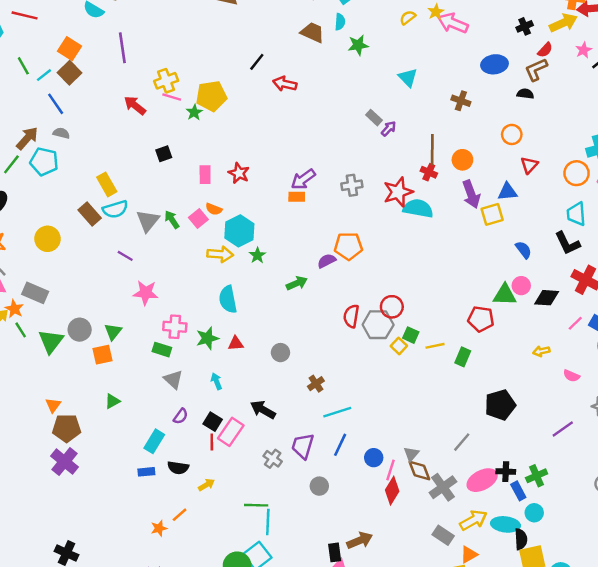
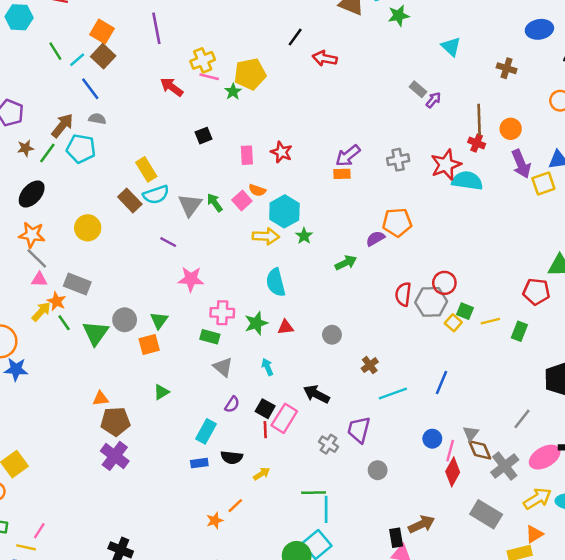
orange triangle: (53, 405) -> (101, 399), turned 49
blue line: (340, 445) -> (441, 383), moved
gray rectangle: (443, 535) -> (486, 514), moved, size x1.4

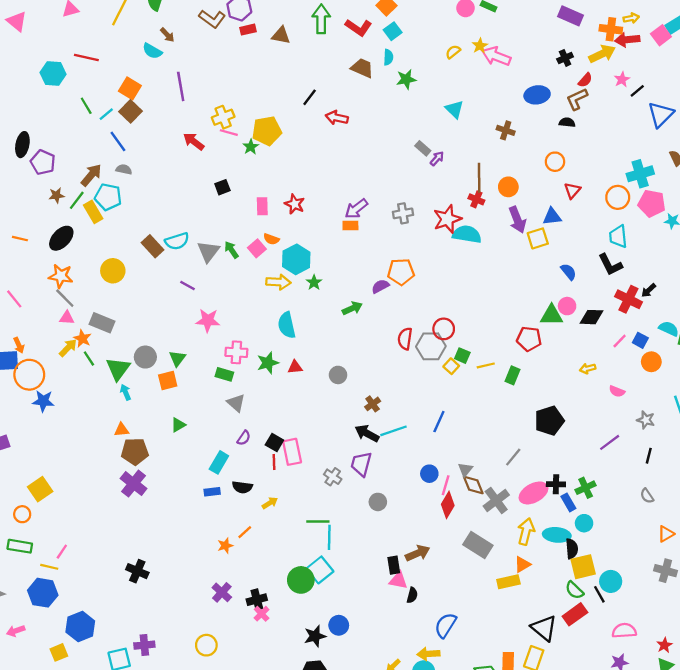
yellow rectangle: (146, 169) -> (93, 212), moved
cyan arrow: (267, 367) -> (125, 392), moved
black arrow: (316, 394) -> (367, 433), moved
pink rectangle: (284, 418) -> (292, 452), turned -45
yellow arrow: (537, 499) -> (526, 531), turned -45

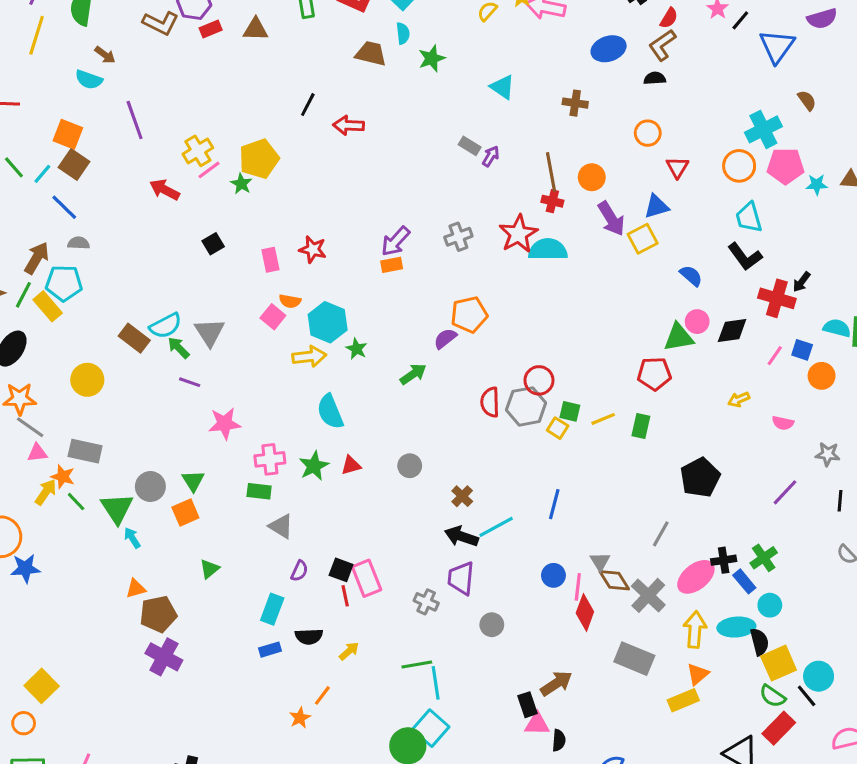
pink line: (229, 133) -> (209, 170), turned -42
green arrow: (231, 250) -> (179, 348), moved

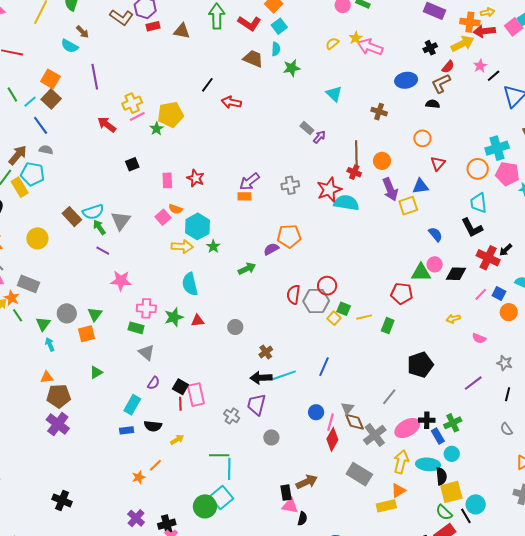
green triangle: (117, 508) -> (43, 324), size x0.7
black arrow: (461, 536) -> (261, 378), turned -30

